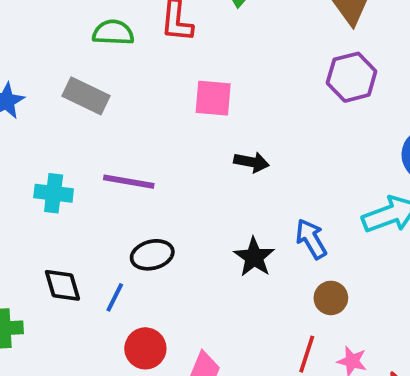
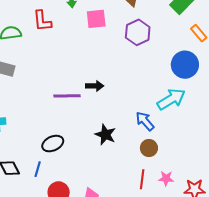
pink square: (213, 98) -> (96, 19), moved
purple line: (129, 182) -> (67, 96), moved
blue arrow: (311, 239) -> (145, 121), moved

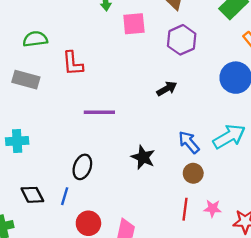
red L-shape: (42, 21) -> (73, 63), moved
black arrow: (95, 86) -> (167, 89), moved, turned -30
cyan arrow: (171, 99) -> (229, 137), moved
black ellipse: (53, 144) -> (82, 167), turned -45

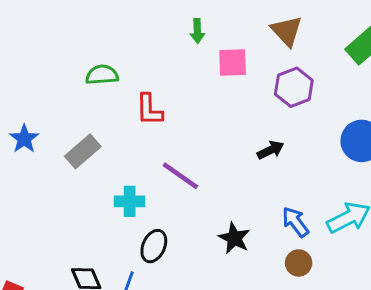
gray rectangle: (26, 80) -> (83, 151), moved, turned -60
purple line: (99, 112) -> (180, 176), turned 32
cyan cross: (17, 141) -> (130, 201), moved

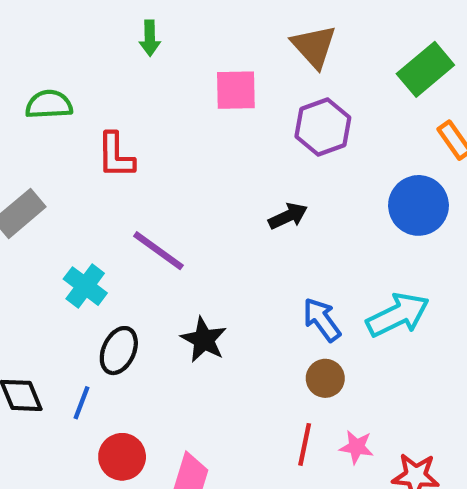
green arrow: (197, 31) -> (150, 38), moved
cyan cross: (130, 201) -> (85, 286), turned 36
black star: (234, 238) -> (204, 340), moved

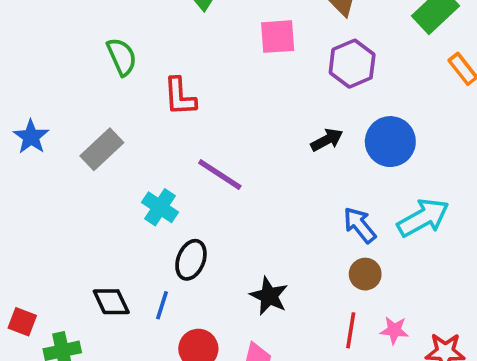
green semicircle: (49, 104) -> (122, 57), turned 72
blue circle: (418, 205) -> (390, 142), moved
black star: (204, 340) -> (269, 296), moved

